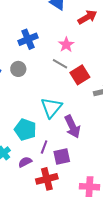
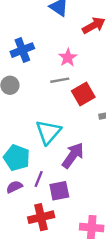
gray line: (60, 64) -> (60, 80), turned -42
purple arrow: (72, 127) -> (73, 155), turned -120
purple semicircle: (25, 162) -> (14, 187), moved

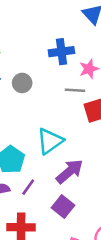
blue cross: (22, 50) -> (61, 52), moved
purple square: (59, 191) -> (63, 206), moved, turned 36

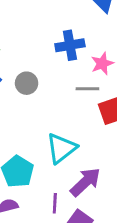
purple line: (28, 187) -> (55, 203), moved, turned -30

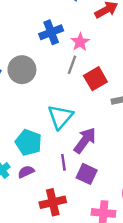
gray circle: (27, 83) -> (22, 70), size x1.5
gray line: (87, 89) -> (72, 65), turned -60

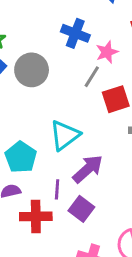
blue cross: (51, 32) -> (75, 33), turned 30
red cross: (53, 202) -> (36, 216), moved

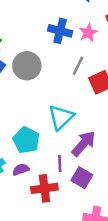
pink star: (107, 52) -> (88, 33), moved

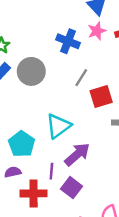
pink star: (88, 33) -> (97, 31), moved

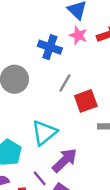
pink star: (97, 31) -> (78, 35), turned -30
purple line: (51, 171) -> (40, 178), turned -42

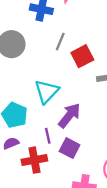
purple line: (40, 178) -> (48, 136), turned 35

